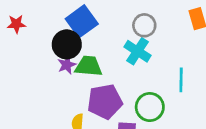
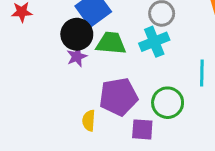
cyan cross: (138, 51) -> (154, 42), turned 35
green trapezoid: (89, 66) -> (111, 43), moved

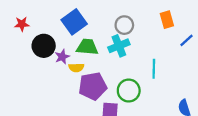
black circle: (77, 34) -> (44, 46), moved
yellow semicircle: (89, 121) -> (76, 68), moved, turned -96

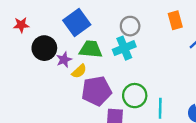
yellow semicircle: (76, 68) -> (79, 71), turned -40
cyan line: (154, 69) -> (160, 108), moved

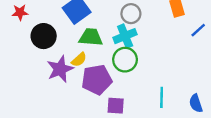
purple star: (64, 60) -> (60, 69), moved, size x1.6
green circle: (135, 96) -> (125, 60), moved

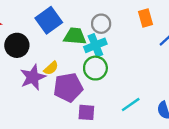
green trapezoid: (91, 37) -> (75, 36), moved
cyan line: (162, 97) -> (131, 105), turned 54

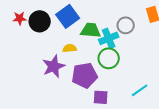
gray circle: (101, 24) -> (126, 25), moved
black circle: (17, 45) -> (40, 21), moved
yellow semicircle: (51, 68) -> (70, 48), moved, turned -144

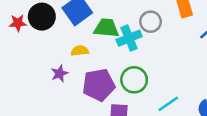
red star: (20, 18) -> (18, 23), moved
green circle: (109, 58) -> (134, 80), moved
purple star: (54, 66) -> (60, 73), size x0.6

